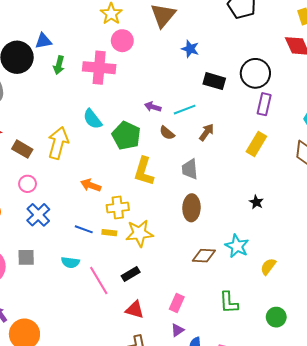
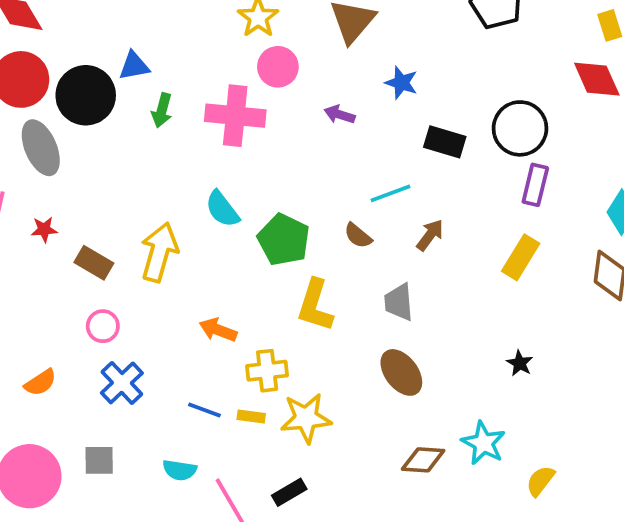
purple arrow: (153, 107) -> (340, 114), moved
brown ellipse: (191, 208) -> (401, 372), turned -40

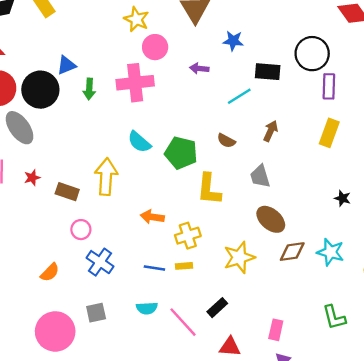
cyan line: (390, 193) -> (239, 96), moved
yellow star: (306, 418) -> (239, 257), moved
brown diamond: (423, 460) -> (292, 252), moved

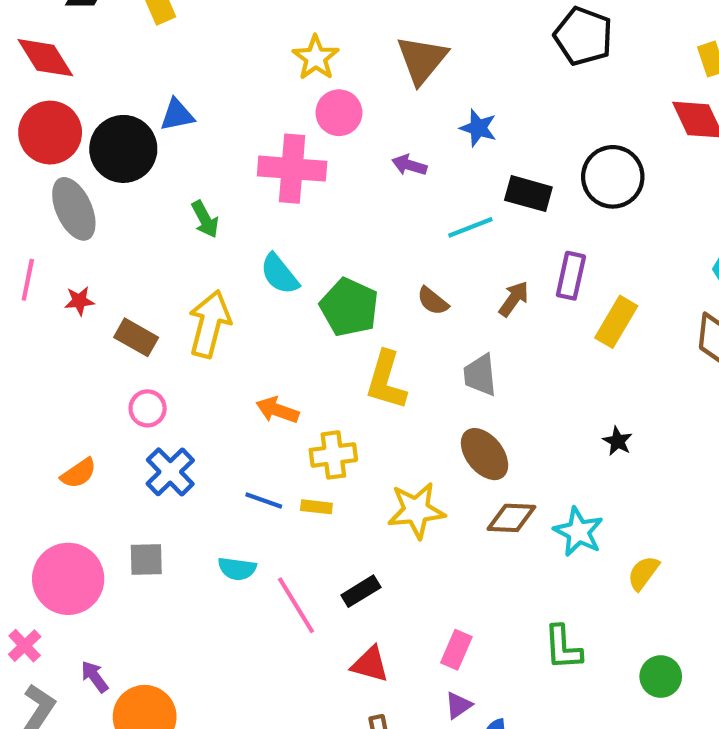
purple rectangle: (329, 86) -> (571, 276), moved
green arrow: (89, 89) -> (205, 219), moved, turned -42

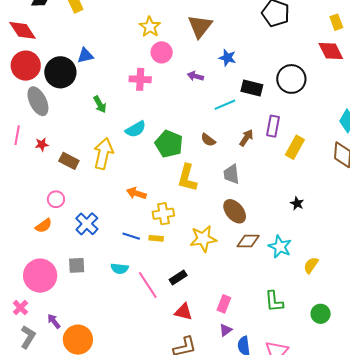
pink cross: (292, 169) -> (140, 79), size x0.7
cyan semicircle: (279, 274) -> (136, 129), turned -80
pink circle: (148, 408) -> (56, 199), moved

